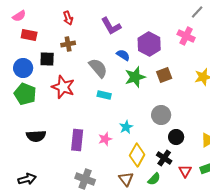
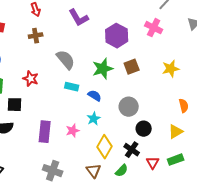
blue semicircle: (123, 55) -> (95, 96), moved
black square: (47, 59) -> (15, 105), moved
red star: (63, 87) -> (31, 79), size x0.7

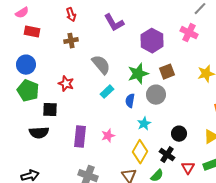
cyan rectangle: (72, 87) -> (107, 92), turned -56
blue semicircle: (95, 96) -> (130, 101), turned -112
gray circle: (129, 107) -> (156, 95), moved
cyan star: (94, 119) -> (144, 124), moved

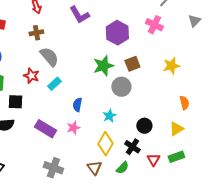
gray semicircle: (101, 65) -> (49, 57), moved
cyan rectangle: (107, 92) -> (54, 84), moved
blue semicircle: (130, 101) -> (77, 105), moved
purple rectangle: (80, 137) -> (45, 129), turned -65

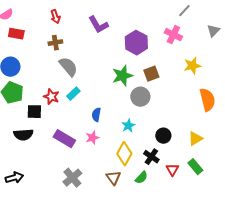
yellow star: (171, 66) -> (192, 66), moved
red star: (31, 76) -> (51, 97), moved
orange semicircle: (184, 103) -> (207, 100), moved, size x1.6
green rectangle: (176, 157) -> (195, 167), turned 70
gray cross: (53, 168) -> (72, 178), turned 30

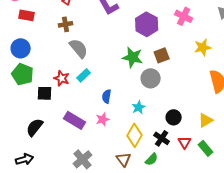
green star: (122, 76) -> (133, 57), turned 30
black semicircle: (23, 135) -> (35, 127), moved, turned 132
red triangle: (172, 170) -> (185, 142), moved

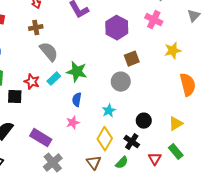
green star: (133, 57) -> (77, 72), moved
purple rectangle: (75, 120) -> (41, 138), moved
red triangle: (185, 142) -> (155, 159), moved

